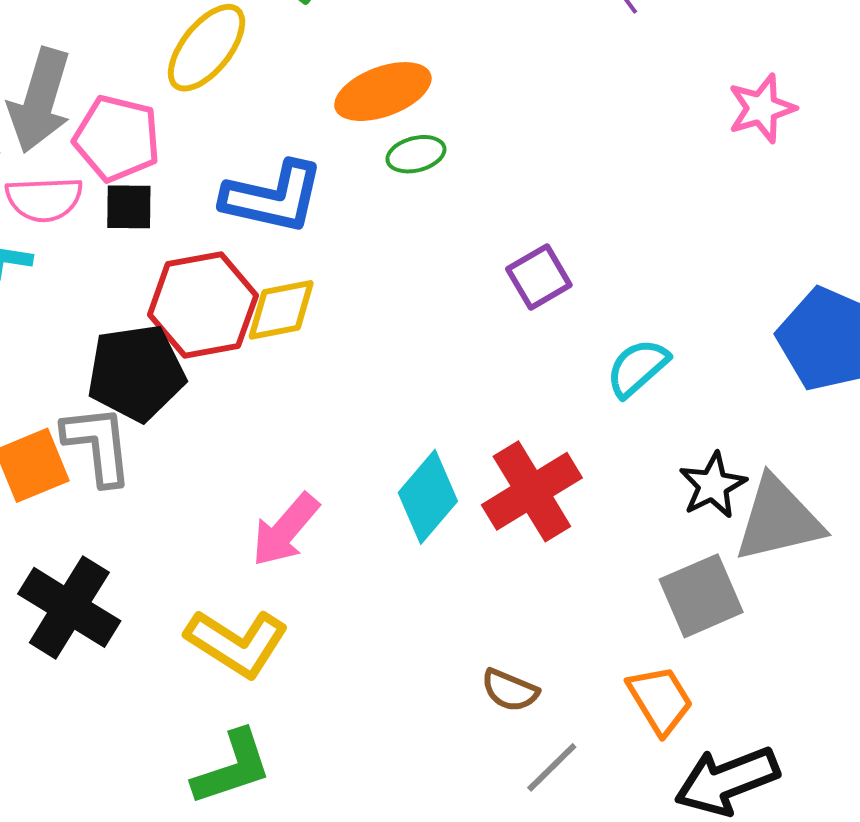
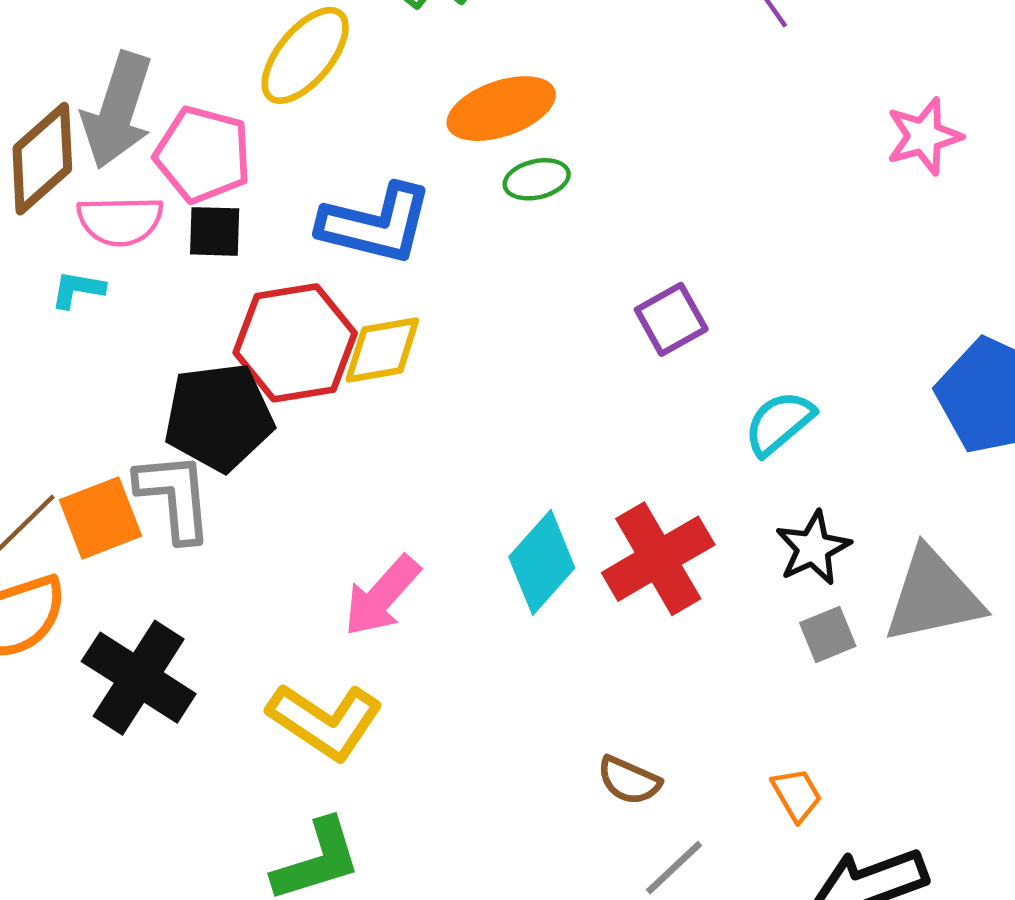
black star: (713, 485) -> (813, 548), moved
gray square: (701, 596) -> (828, 634), moved, size x0.6
orange trapezoid: (660, 700) -> (797, 795), size x0.7

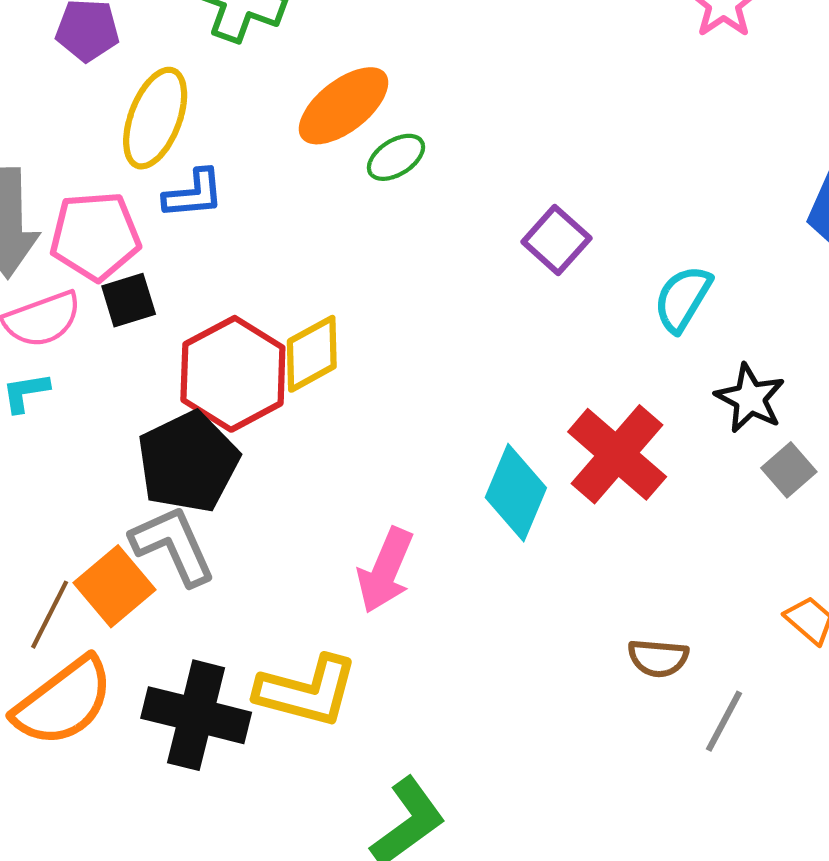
blue L-shape: (376, 224) -> (194, 194), moved, size x0.6
yellow L-shape: (325, 721) -> (307, 691), moved

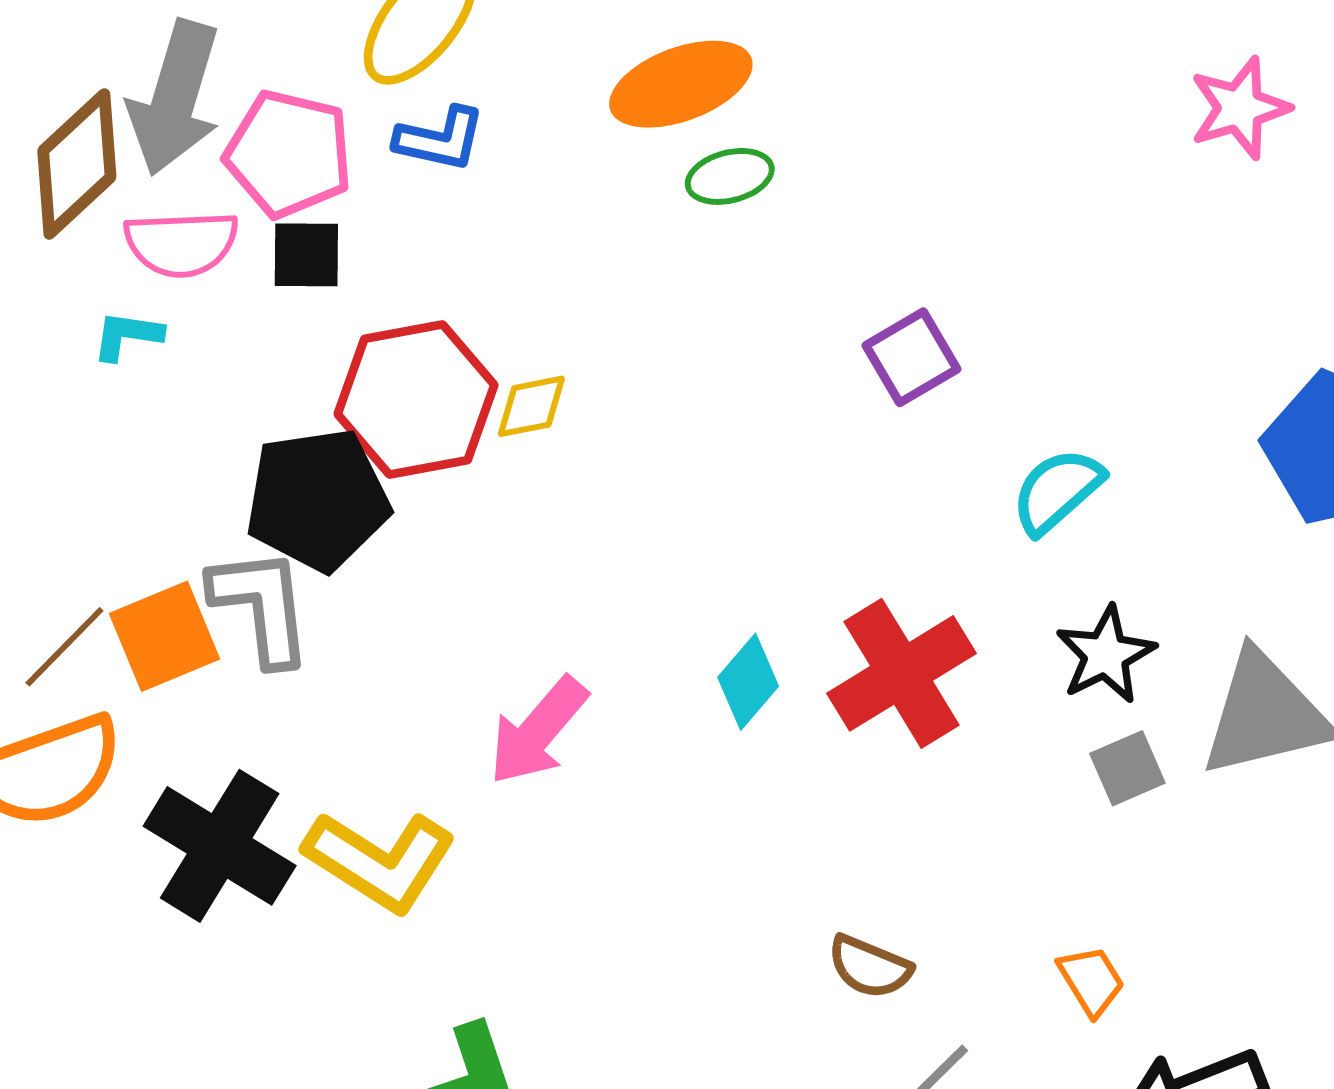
yellow diamond: (312, 354) -> (531, 406), size x0.7
cyan diamond: (516, 493) -> (748, 682), size x0.7

